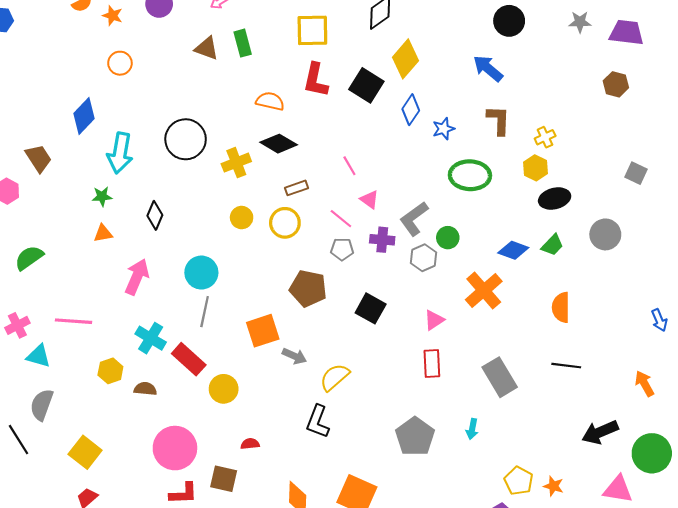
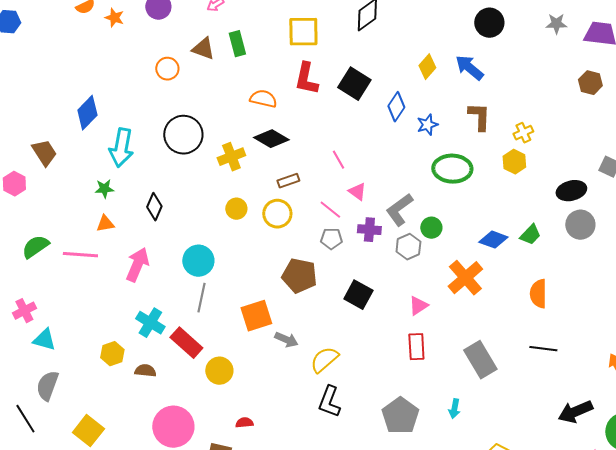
yellow diamond: (405, 59) -> (427, 67), moved, size x0.7
orange circle: (120, 63) -> (167, 69), moved
black ellipse: (555, 198) -> (571, 191), moved
pink line: (73, 321) -> (80, 255), moved
black L-shape: (318, 422) -> (329, 402), moved

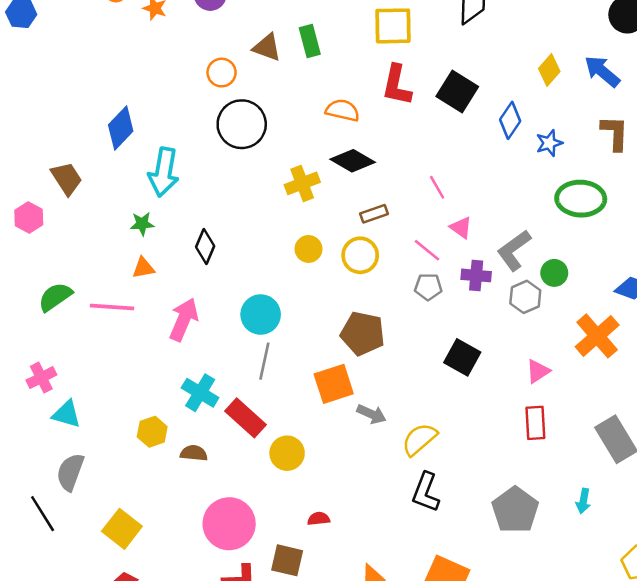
black circle: (183, 135) -> (242, 124), moved
brown pentagon: (299, 276) -> (363, 333), moved

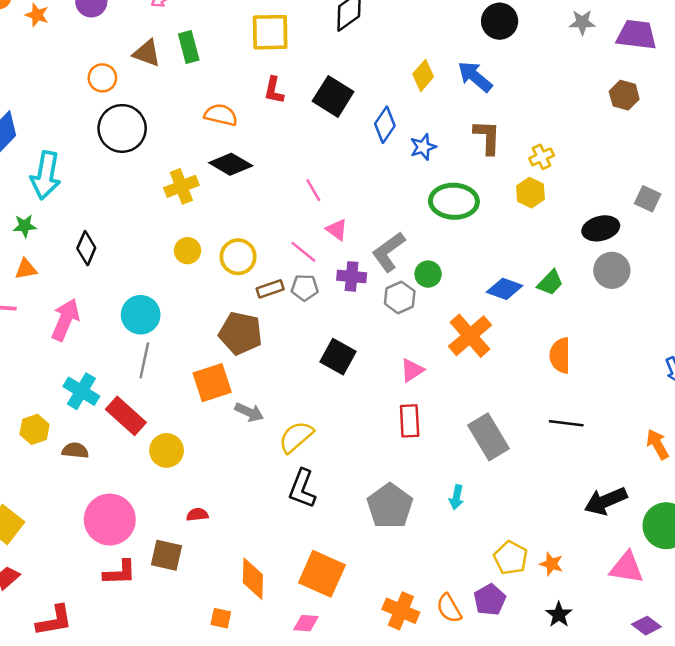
red L-shape: (397, 85) -> (274, 90), size x0.7
brown rectangle: (374, 214) -> (270, 289), moved

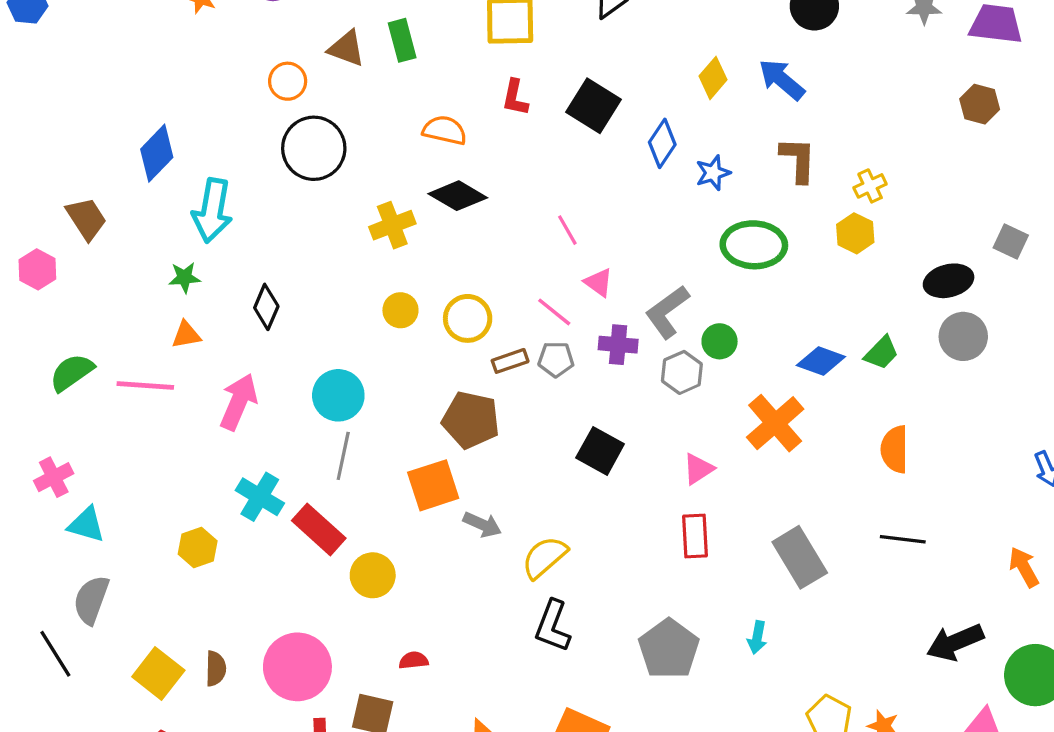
brown semicircle: (75, 450) -> (216, 669), moved, turned 85

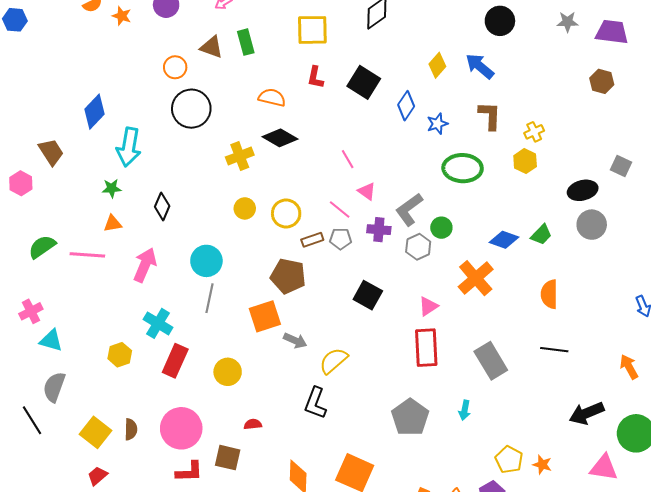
red rectangle: (319, 529) -> (175, 361), moved, turned 72
red rectangle: (695, 536) -> (426, 348), size x1.4
black L-shape: (553, 626) -> (315, 403), moved

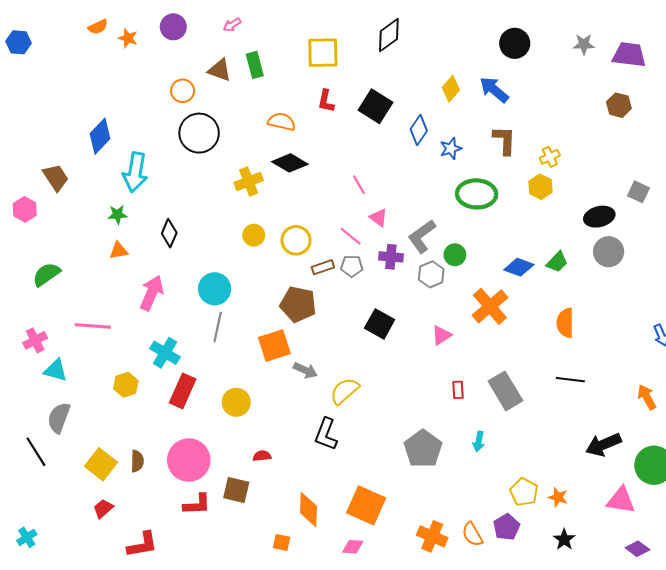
pink line: (87, 255) -> (93, 326), moved
red rectangle: (426, 348) -> (458, 390), moved, size x0.5

